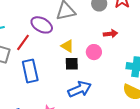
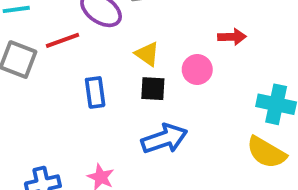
red line: (23, 42) -> (62, 40), turned 30
blue rectangle: (30, 71) -> (95, 92), moved, size x0.7

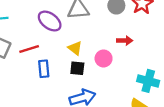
red line: (62, 40) -> (29, 49), moved

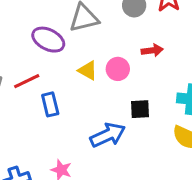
pink circle: (104, 58) -> (118, 69), moved
black square: (77, 68) -> (140, 109), moved

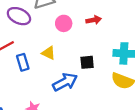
pink circle: (118, 69) -> (64, 23), moved
yellow triangle: (88, 70) -> (49, 53), moved

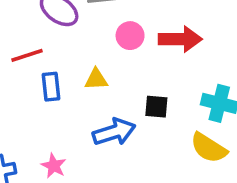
red arrow: (94, 20) -> (180, 39), size x1.6
yellow triangle: (49, 53) -> (96, 79), turned -40

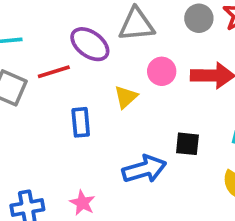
red line: (27, 55) -> (54, 72), moved
yellow triangle: (96, 79) -> (126, 97), moved, turned -40

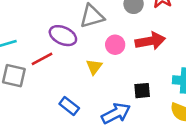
blue rectangle: (81, 122) -> (69, 106), moved, turned -36

